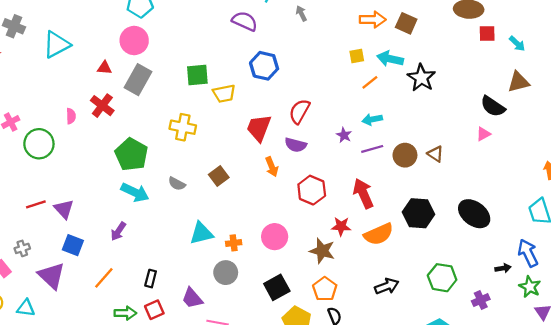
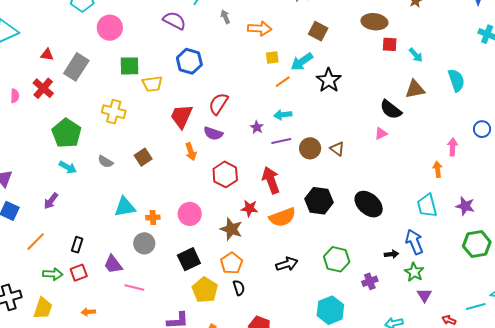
orange arrow: (373, 19) -> (260, 29), moved
pink circle: (134, 41) -> (110, 28), moved
cyan arrow: (390, 59) -> (302, 62), turned -50
cyan arrow: (135, 192) -> (68, 167), size x0.7

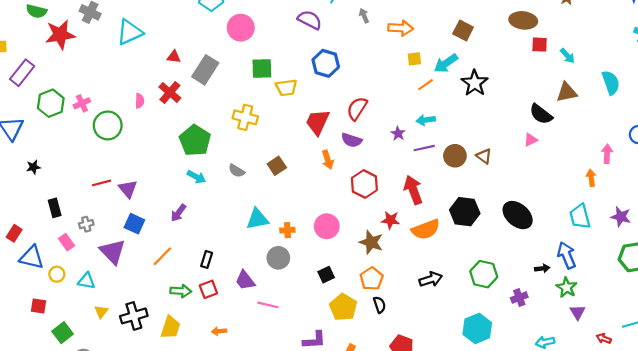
black square: (189, 259) -> (326, 275), size x0.7

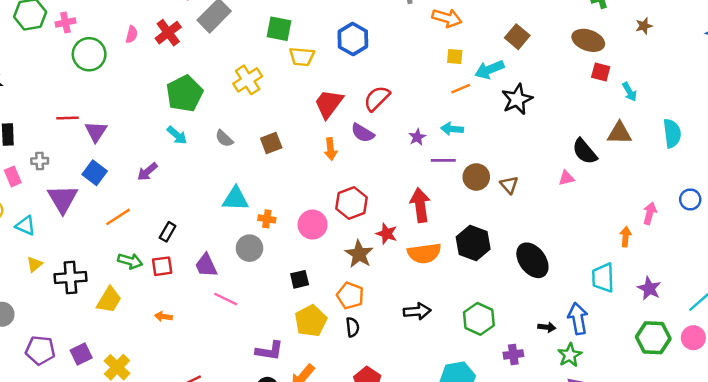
yellow cross: (245, 117) -> (248, 80), turned 30
red hexagon: (364, 184) -> (352, 203), moved
orange pentagon: (372, 279) -> (350, 296), turned -30

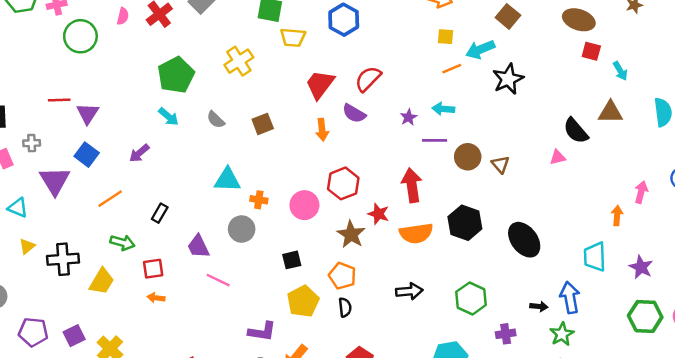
red square: (162, 266) -> (153, 269), moved

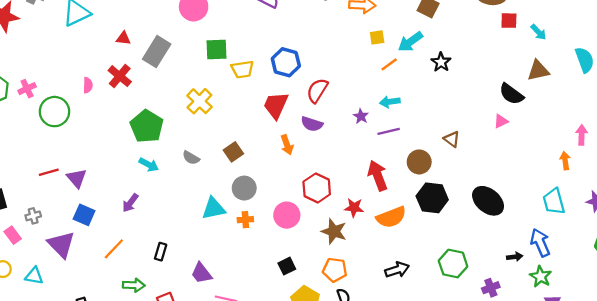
blue hexagon: (344, 20) -> (286, 62), moved
black star: (508, 79) -> (441, 62), size x0.7
brown circle: (468, 157) -> (419, 162), moved
gray circle: (242, 229) -> (244, 188), moved

